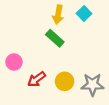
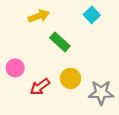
yellow arrow: (58, 15) -> (39, 16), moved, turned -120
yellow circle: (65, 81) -> (70, 78), moved

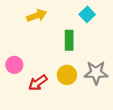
green rectangle: (60, 42) -> (69, 40), moved, turned 48
gray star: (101, 93) -> (96, 73), moved

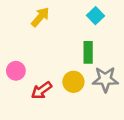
yellow arrow: (37, 16) -> (40, 17), turned -30
green rectangle: (69, 40) -> (88, 52), moved

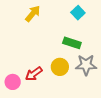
green rectangle: (88, 52) -> (72, 43), turned -72
pink circle: (16, 71) -> (13, 82), moved

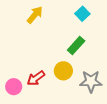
green rectangle: (72, 43) -> (76, 45), turned -66
gray star: (86, 65) -> (91, 81), moved

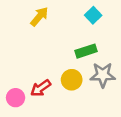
green rectangle: (76, 45) -> (86, 51), turned 30
gray star: (91, 81) -> (103, 75), moved

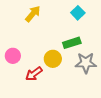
yellow circle: (72, 80) -> (53, 59), moved
pink circle: (16, 98) -> (13, 56), moved

